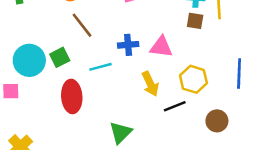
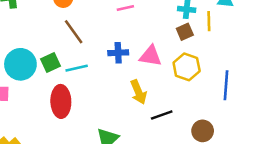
brown square: (195, 21) -> (185, 32), turned -35
cyan line: (101, 67) -> (77, 68), moved
yellow hexagon: (193, 79) -> (187, 67), moved

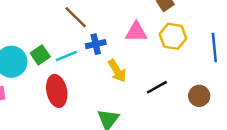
brown line: (74, 32) -> (76, 17), moved
blue cross: (118, 53) -> (96, 44), moved
yellow arrow: (139, 92) -> (117, 71), moved

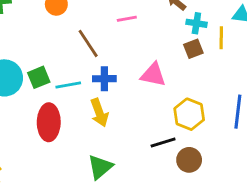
yellow hexagon: (173, 36) -> (189, 114), moved
yellow arrow: (117, 71) -> (99, 113), moved
brown circle: (199, 96) -> (189, 160), moved

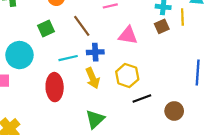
pink triangle: (153, 75) -> (128, 35), moved
green square: (39, 77) -> (46, 28), moved
yellow hexagon: (189, 114) -> (127, 75), moved
brown circle: (189, 160) -> (174, 111), moved

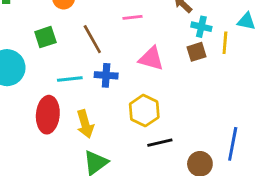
blue line: (198, 73) -> (233, 144), moved
yellow arrow: (93, 78) -> (85, 124), moved

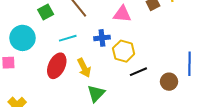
blue cross: (106, 75) -> (102, 38), moved
red ellipse: (48, 115) -> (57, 66), turned 30

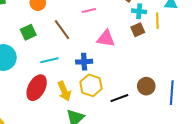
yellow hexagon: (124, 51) -> (91, 85), moved
brown circle: (169, 82) -> (146, 86), moved

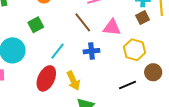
brown line: (62, 30) -> (83, 22), moved
cyan line: (49, 60) -> (58, 51), turned -36
yellow hexagon: (91, 85) -> (135, 50), moved

